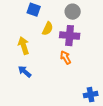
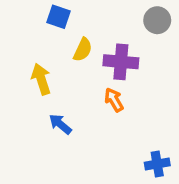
gray circle: (73, 12) -> (157, 20), moved
blue arrow: (25, 72) -> (60, 124), moved

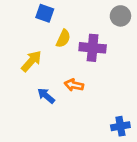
yellow arrow: (41, 79) -> (31, 61), turned 60
orange arrow: (114, 100) -> (74, 85), moved, turned -48

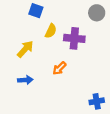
orange arrow: (74, 85) -> (59, 68), turned -56
blue arrow: (46, 96) -> (25, 80), moved, turned 136

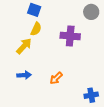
yellow semicircle: (51, 31) -> (36, 29), moved
orange arrow: (59, 68) -> (56, 78), moved

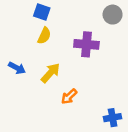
yellow arrow: (24, 46) -> (50, 73), moved
blue arrow: (24, 75) -> (17, 68), moved, turned 32

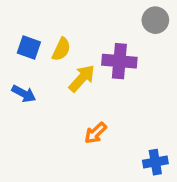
blue square: (42, 12) -> (29, 48), moved
yellow arrow: (50, 73) -> (82, 78), moved

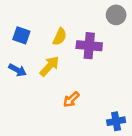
yellow semicircle: (61, 49) -> (60, 37), moved
yellow arrow: (82, 78) -> (49, 66), moved

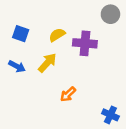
yellow semicircle: (60, 37) -> (57, 35), turned -147
blue cross: (116, 121) -> (110, 115), turned 35

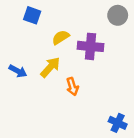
blue square: (21, 34) -> (32, 15), moved
orange arrow: (68, 94) -> (72, 87), moved, turned -63

